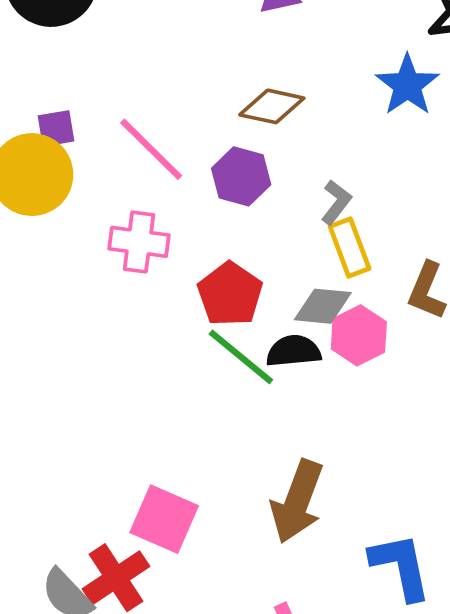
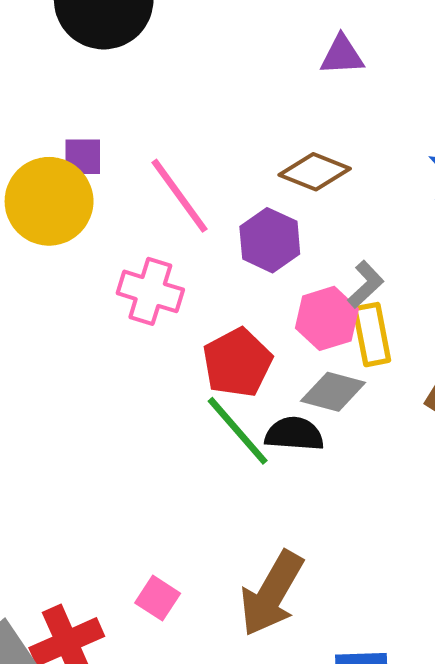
pink hexagon: (359, 335) -> (327, 318), moved
pink square: (164, 519) -> (158, 598), moved, size x0.6

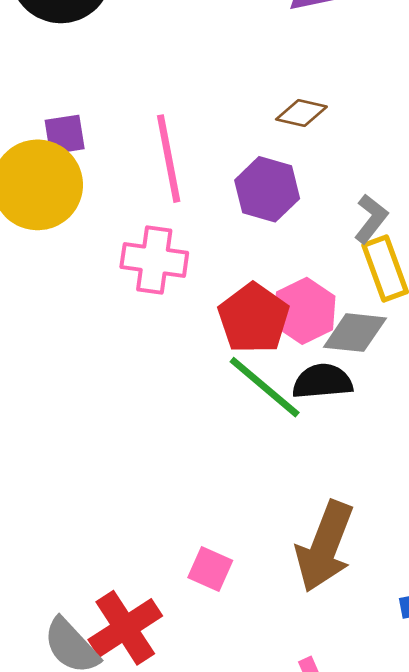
brown diamond: (315, 172) -> (301, 113), size x0.7
pink line: (180, 196) -> (169, 159), turned 34
pink hexagon: (327, 318) -> (305, 311), moved

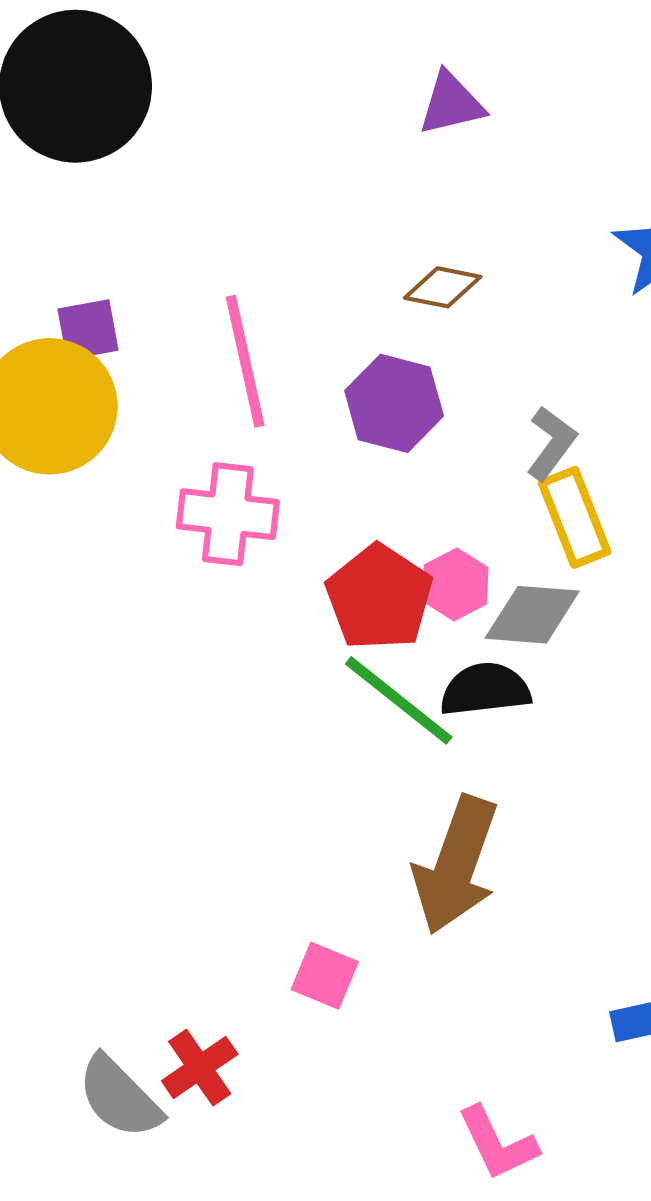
pink hexagon: (305, 311) -> (456, 584), size x0.7
brown arrow: (325, 546) -> (456, 865), moved
red cross: (125, 628) -> (200, 1068), size x0.7

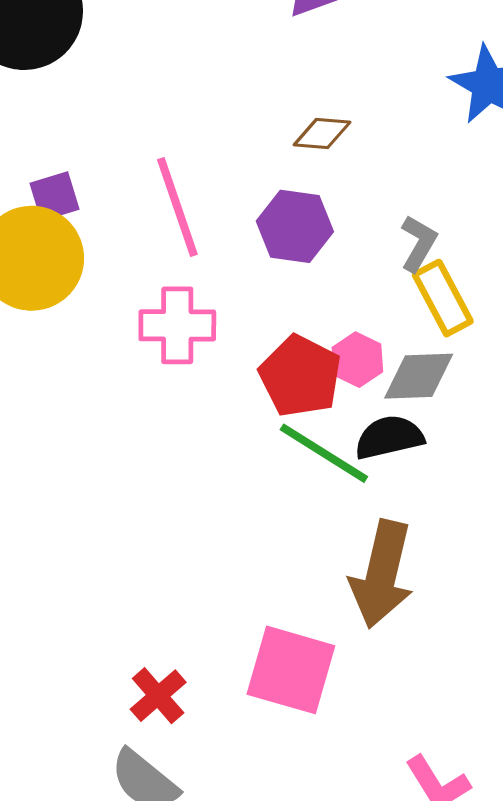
pink square: (325, 976) -> (291, 670), size x1.8
red cross: (200, 1068) -> (158, 696), moved

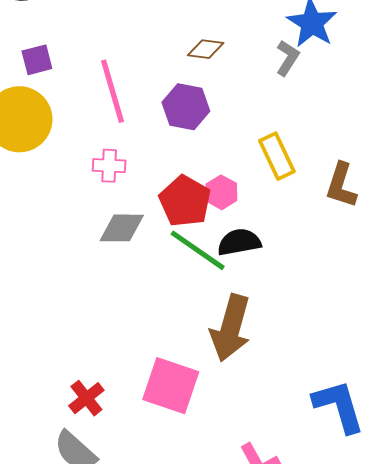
purple square: (54, 196) -> (37, 60), moved
gray L-shape: (419, 243) -> (288, 58), moved
pink cross: (177, 325) -> (109, 166), size x0.7
gray diamond: (419, 376) -> (122, 228), moved

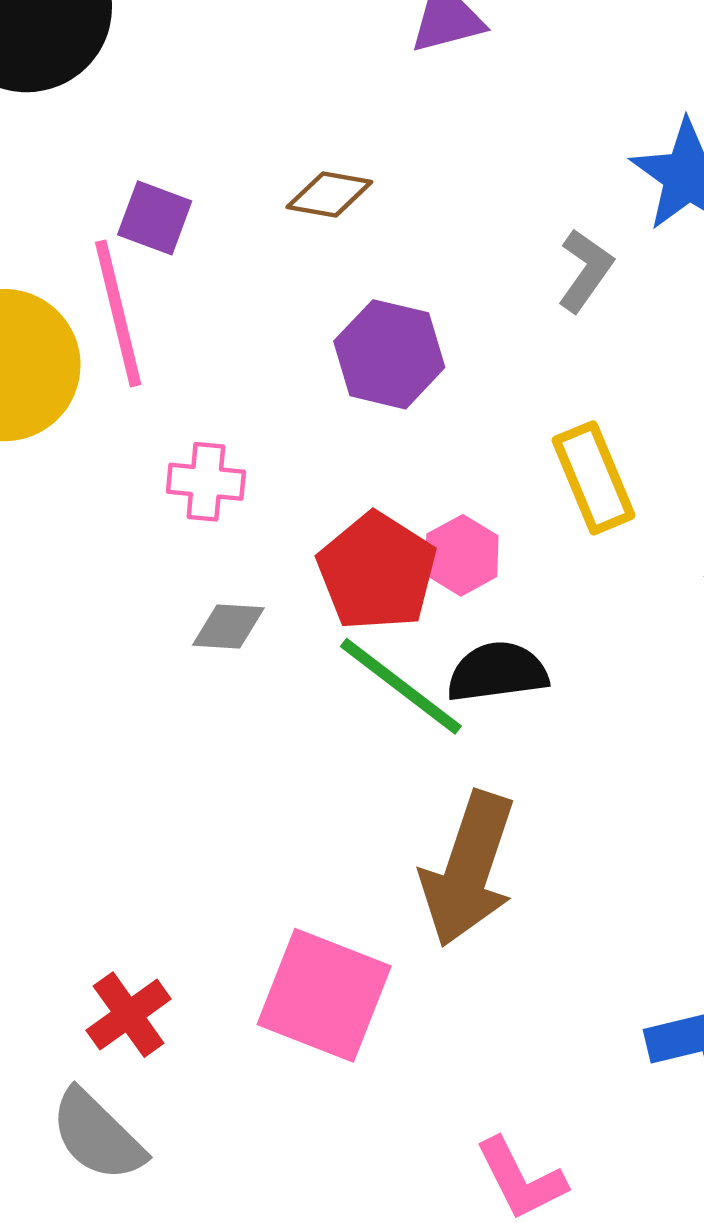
brown diamond: (206, 49) -> (329, 195), moved
gray L-shape: (288, 58) -> (585, 270), moved
purple square: (37, 60) -> (155, 218), moved, turned 32
pink line: (113, 91) -> (118, 313), moved
gray diamond: (122, 228) -> (228, 626), size x0.7

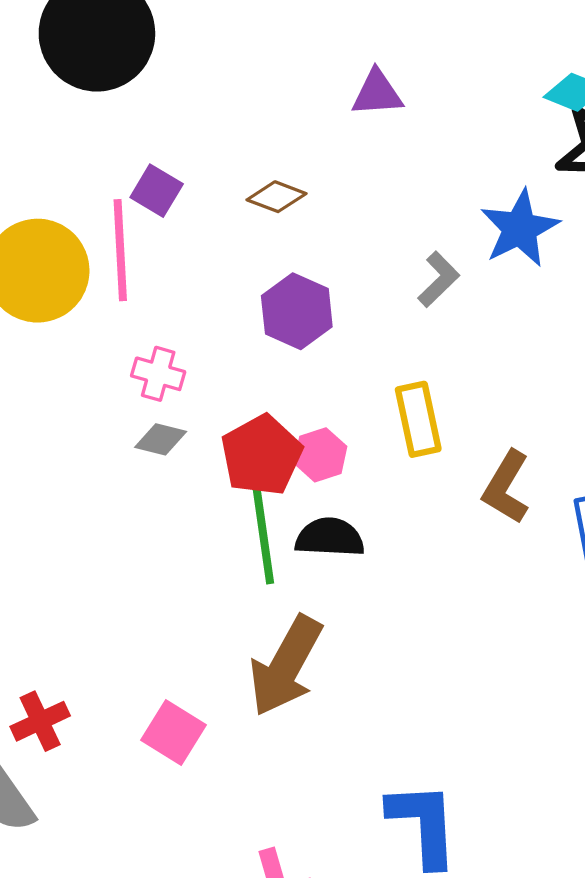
gray diamond: (228, 626) -> (161, 439), moved
green line: (401, 686) -> (263, 535), turned 34
pink square: (324, 995) -> (174, 733), size x0.7

